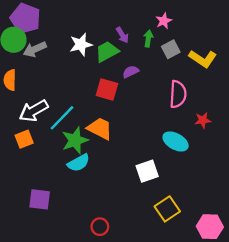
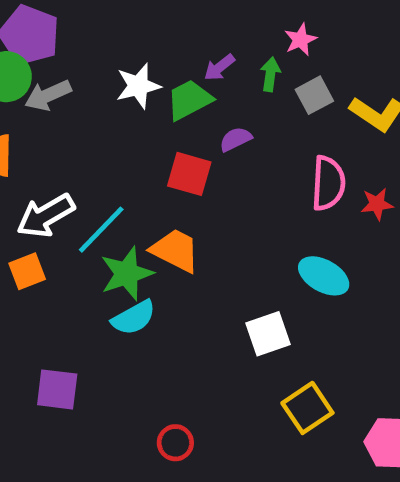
purple arrow: (122, 35) -> (219, 67), turned 84
red star: (203, 120) -> (377, 204), moved

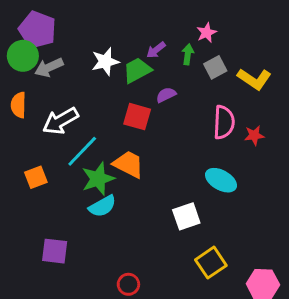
white arrow: (46, 216) -> (60, 121), moved

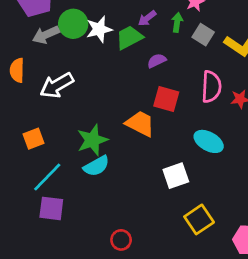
green circle: (23, 56) -> (73, 24), moved
gray square: (215, 67) -> (203, 35), turned -30
red square: (137, 117) -> (166, 99), moved
cyan line: (82, 151) -> (47, 177), moved
orange trapezoid: (128, 164) -> (140, 124), moved

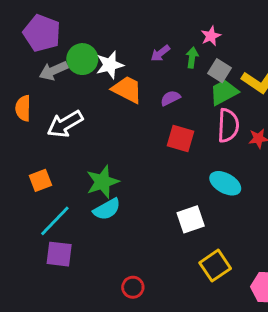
green trapezoid: (129, 37) -> (224, 92), moved
orange trapezoid: (140, 124) -> (127, 89), moved

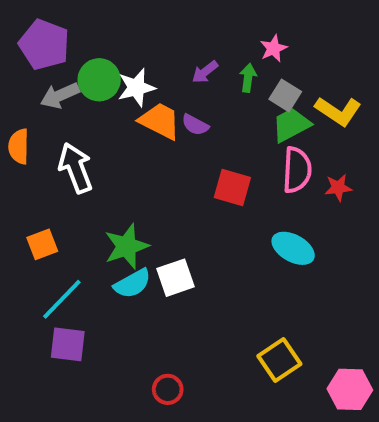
purple semicircle: (170, 98) -> (195, 125), moved, turned -126
white arrow: (65, 124) -> (76, 168), turned 99
white square: (191, 219) -> (176, 278), moved

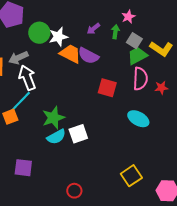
gray arrow: (60, 95) -> (18, 58), moved
purple semicircle: (195, 125) -> (88, 56), size x1.5
cyan line: (62, 299) -> (20, 102), moved

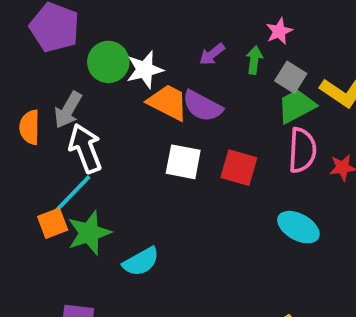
gray arrow: (18, 58) -> (68, 110), turned -36
green star: (53, 118) -> (89, 233), moved
white square: (78, 134) -> (183, 162), moved, turned 30

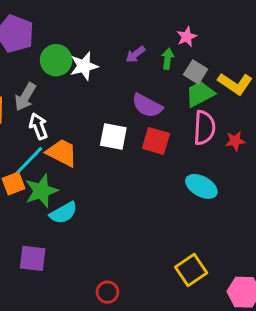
orange trapezoid: (168, 102) -> (62, 153), moved
purple semicircle: (202, 106) -> (147, 106), moved
white arrow: (85, 148) -> (38, 126), size x0.7
cyan semicircle: (141, 262) -> (63, 213), moved

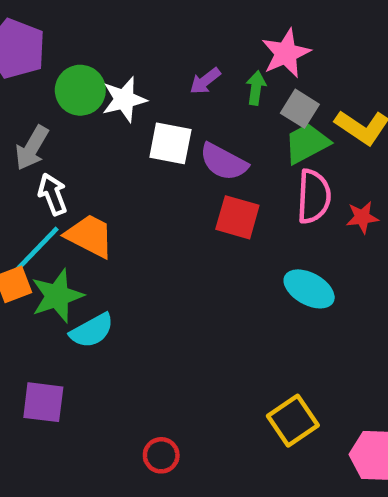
pink star: (187, 37) -> (286, 53), size x1.5
white square: (113, 137) -> (170, 143), moved

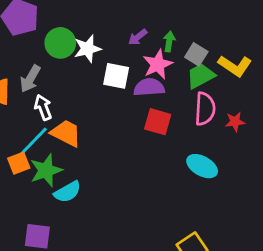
pink star: (286, 53) -> (158, 64), moved
purple semicircle: (224, 162) -> (149, 87), turned 148

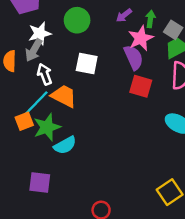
green circle: (60, 43) -> (77, 20), moved
white star: (87, 49) -> (40, 33), moved
white square: (116, 76) -> (87, 63), moved
purple semicircle: (149, 87) -> (134, 57), turned 70

